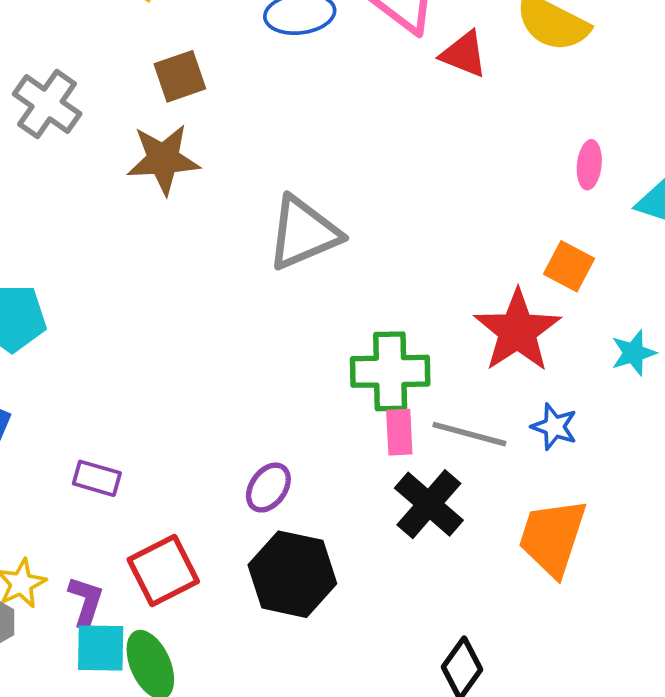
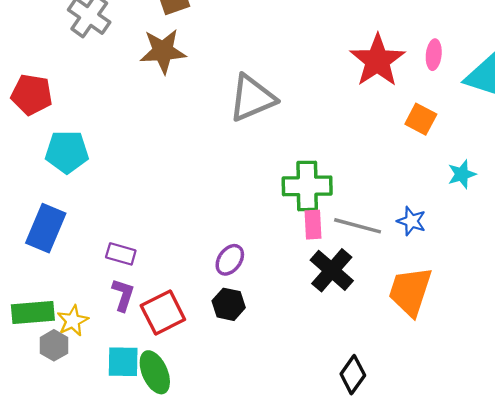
red star: (517, 331) -> (377, 61), moved
black hexagon: (292, 574) -> (229, 304), moved, size x0.6
purple L-shape: (86, 602) -> (123, 295), moved

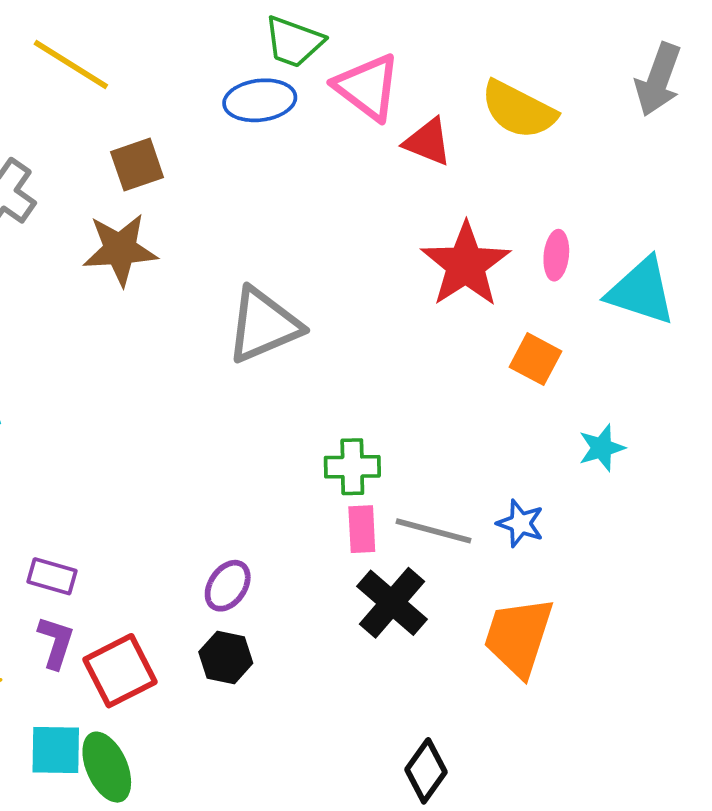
green cross: (307, 186) -> (352, 467), size x0.7

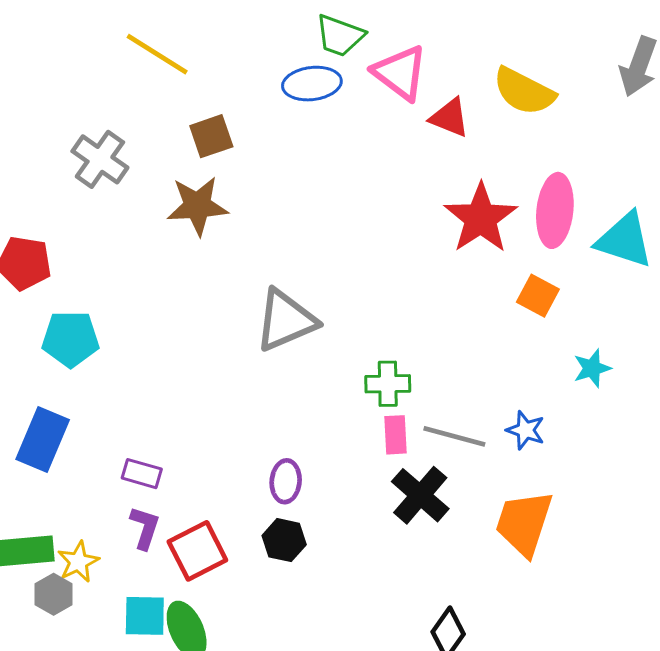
pink ellipse: (556, 255) -> (555, 210), size x1.8
gray triangle: (264, 325) -> (286, 320), moved
purple ellipse: (228, 586) -> (286, 481), turned -30

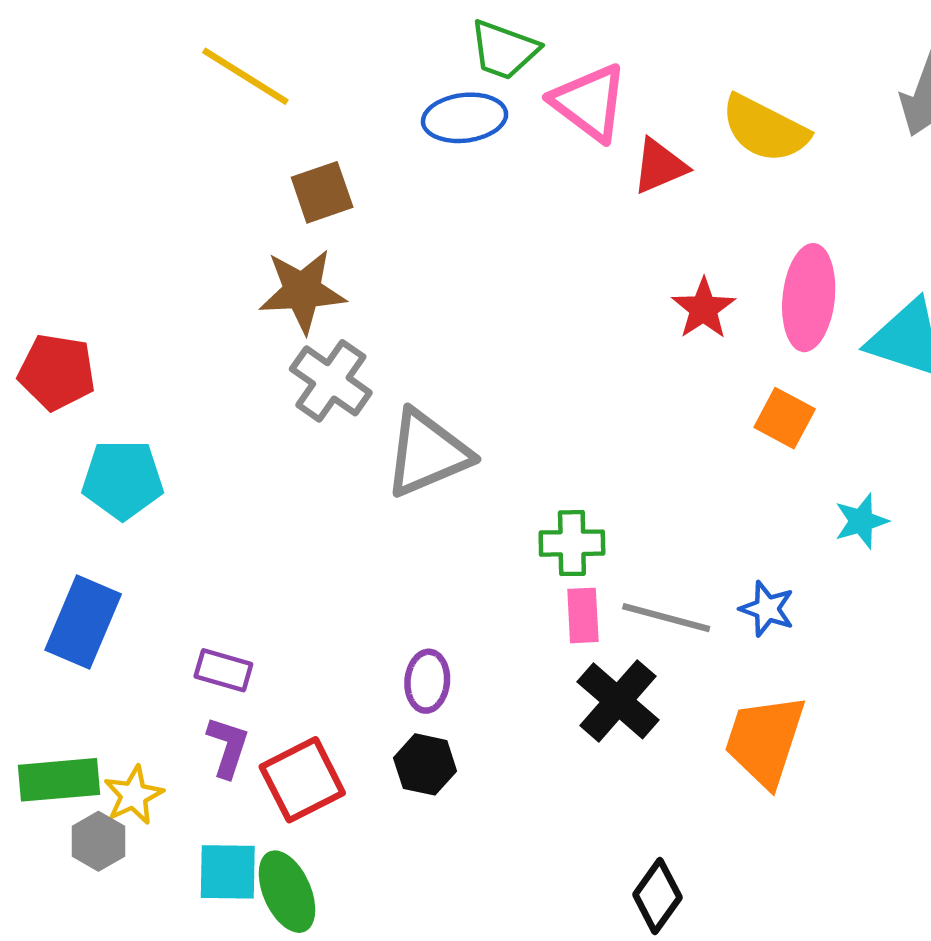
red triangle: (450, 118) -> (660, 166), turned -45
gray cross: (100, 159) -> (331, 381), moved
red star: (481, 218) -> (703, 309), size x0.6

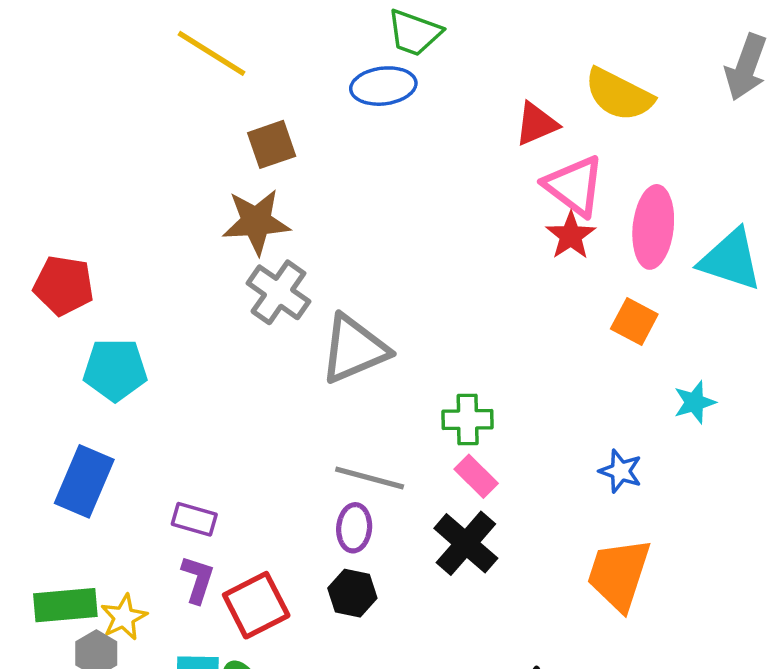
pink triangle: (589, 102) -> (574, 186), moved
pink rectangle: (583, 615) -> (476, 476), turned -42
gray line: (666, 618) -> (370, 478), moved
black cross: (618, 701) -> (466, 543), moved

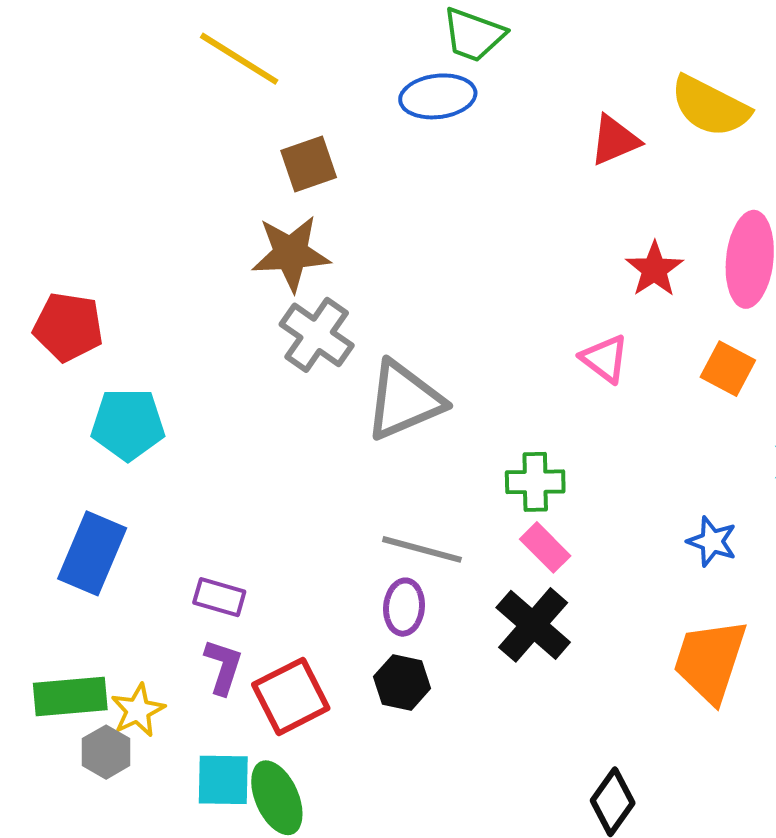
pink triangle: (574, 186) -> (605, 359), moved, size x0.7

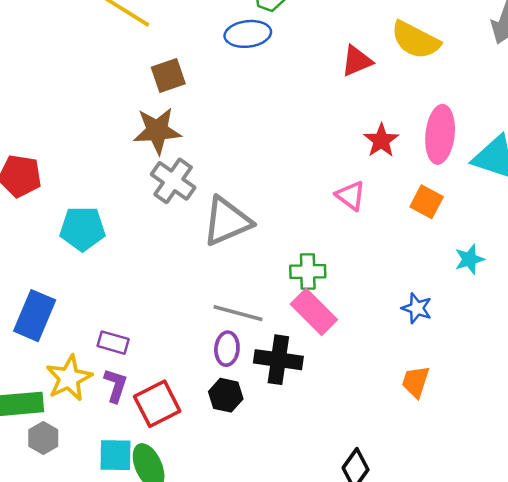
cyan pentagon: (128, 424) -> (82, 229), moved
pink rectangle: (545, 547) -> (314, 312), size x1.5
black cross: (533, 625) -> (278, 360), moved, turned -33
orange trapezoid: (710, 661) -> (416, 382), size x0.6
yellow star: (138, 710) -> (69, 378), moved, size x1.4

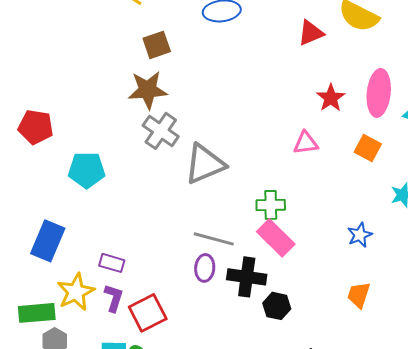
pink triangle: (351, 196) -> (306, 143), turned -44
blue star: (417, 308) -> (360, 235), turned 30
black hexagon: (226, 395) -> (277, 306), moved

